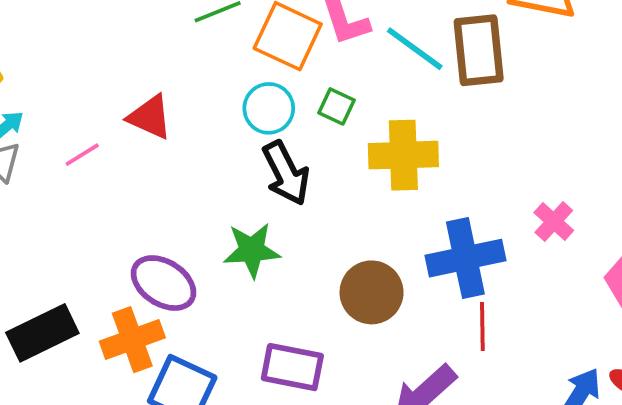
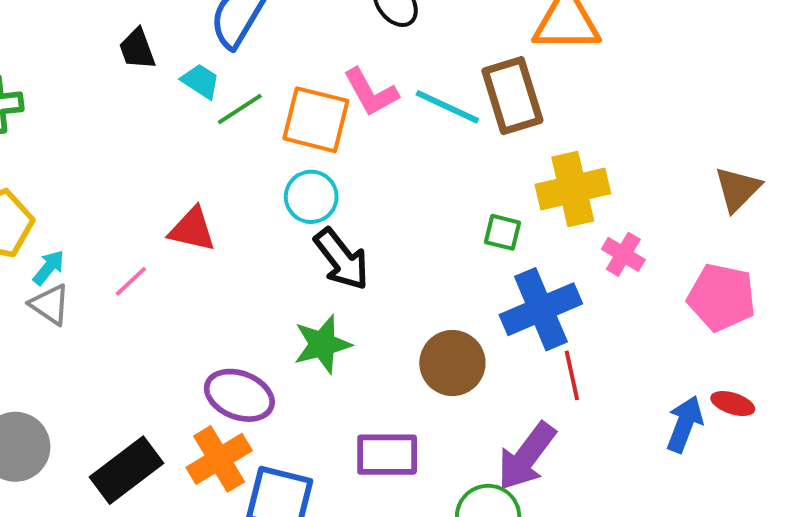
green square: (337, 106) -> (502, 232), moved
yellow cross: (403, 155) -> (573, 189), moved

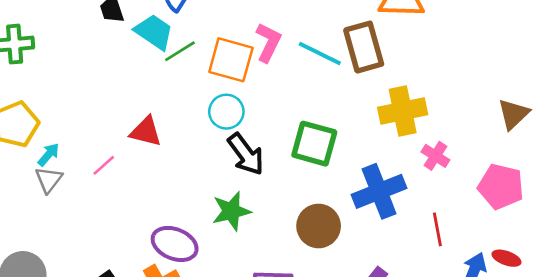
cyan trapezoid: (201, 81) -> (154, 32), size x1.5
pink L-shape: (371, 92) -> (268, 42), turned -126
green square: (502, 232) -> (314, 144), moved, size x1.8
gray triangle: (50, 305) -> (49, 180), turned 32
red line: (572, 375) -> (437, 229), moved

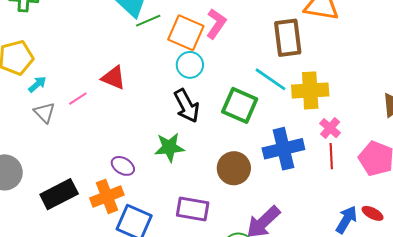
cyan line: (320, 53) -> (271, 79), moved
cyan circle: (226, 112) -> (190, 65), moved
gray triangle: (49, 180) -> (44, 113), moved, turned -30
red line: (437, 229) -> (331, 156), moved
purple ellipse: (175, 244) -> (123, 166), size x0.7

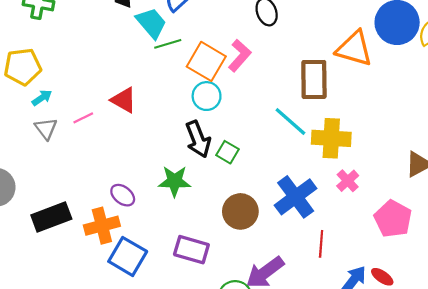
green square: (240, 105) -> (227, 152), moved, size x0.6
blue cross: (283, 149) -> (296, 197), turned -30
red line: (331, 156) -> (321, 244), moved

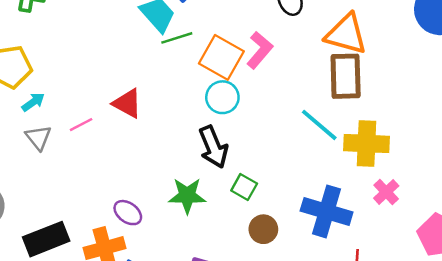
orange triangle: (354, 49) -> (346, 34), moved
green square: (227, 152) -> (244, 187), moved
blue cross: (296, 197) -> (327, 211), turned -36
brown circle: (240, 211) -> (263, 229), size x0.7

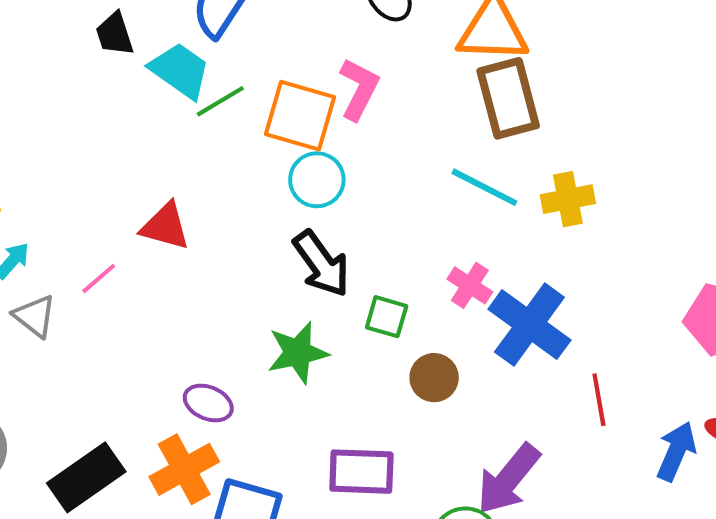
yellow cross: (366, 144) -> (568, 199), size x0.7
pink cross: (386, 192) -> (470, 285), moved
blue cross: (327, 211) -> (529, 325), turned 33

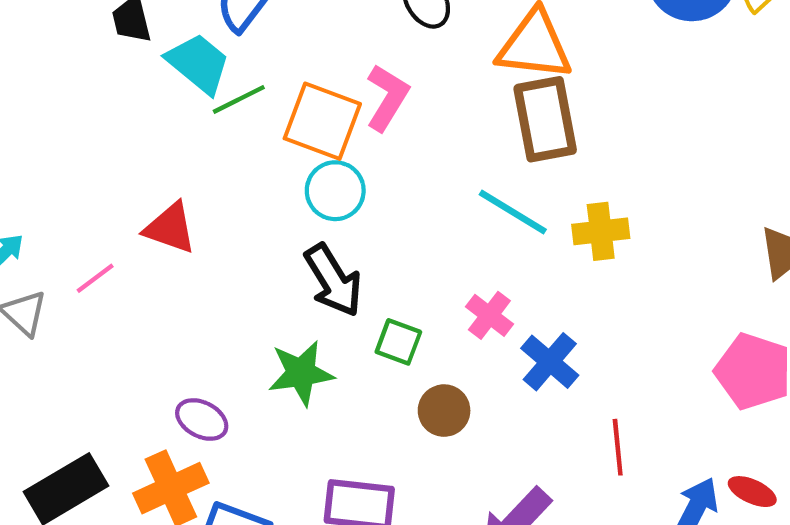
blue cross: (529, 325) -> (550, 362), size x0.7

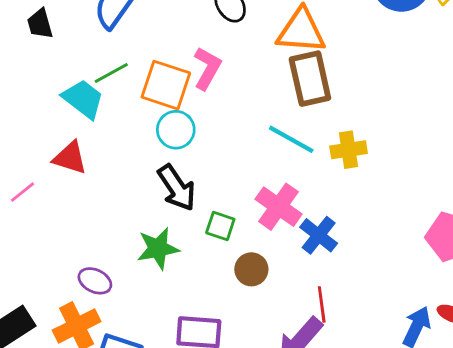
cyan trapezoid: (198, 63) -> (83, 99), moved
pink cross: (489, 315) -> (279, 207), size x1.5
red line: (618, 447) -> (322, 304), moved

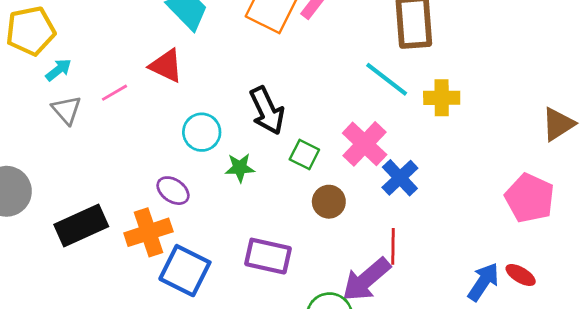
cyan circle: (176, 130) -> (202, 132), moved
green star: (158, 248) -> (240, 168), size x0.7

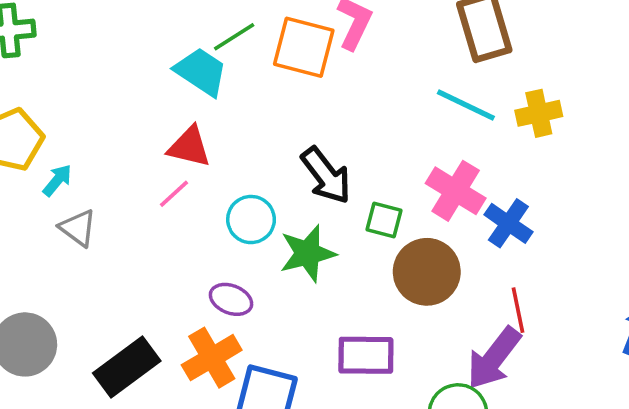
pink line: (115, 93) -> (174, 194), moved
green star: (240, 168) -> (308, 253), size x1.5
brown circle: (329, 202) -> (427, 272), size x1.6

